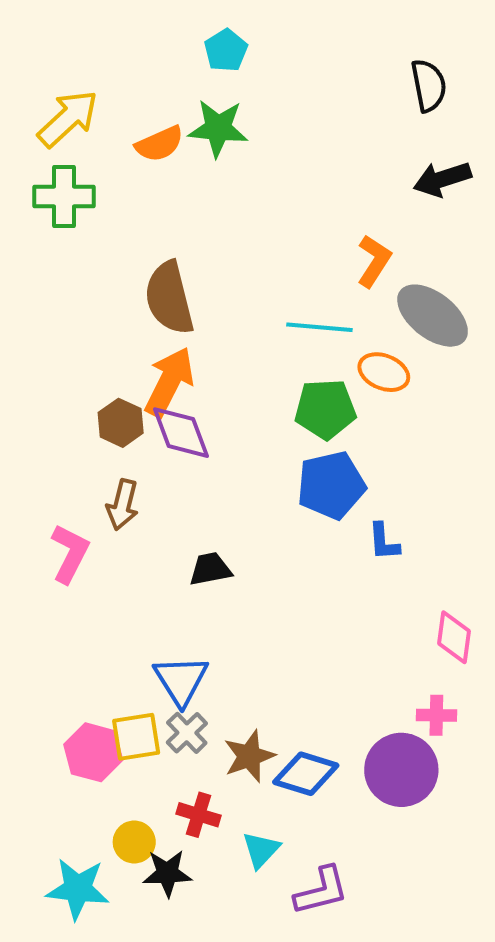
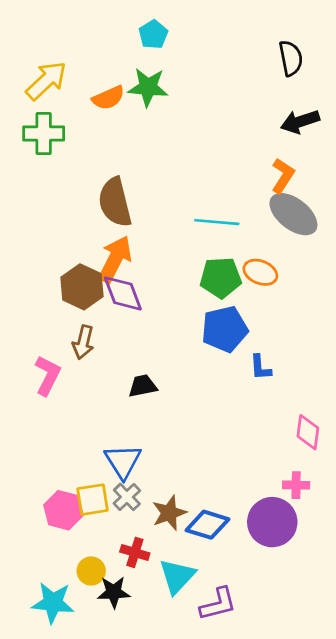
orange L-shape: (374, 261) -> (283, 176), moved
orange ellipse: (384, 372) -> (260, 272), moved
brown hexagon: (121, 423) -> (82, 287), size x1.4
cyan triangle: (261, 850) -> (177, 576), size x1.4

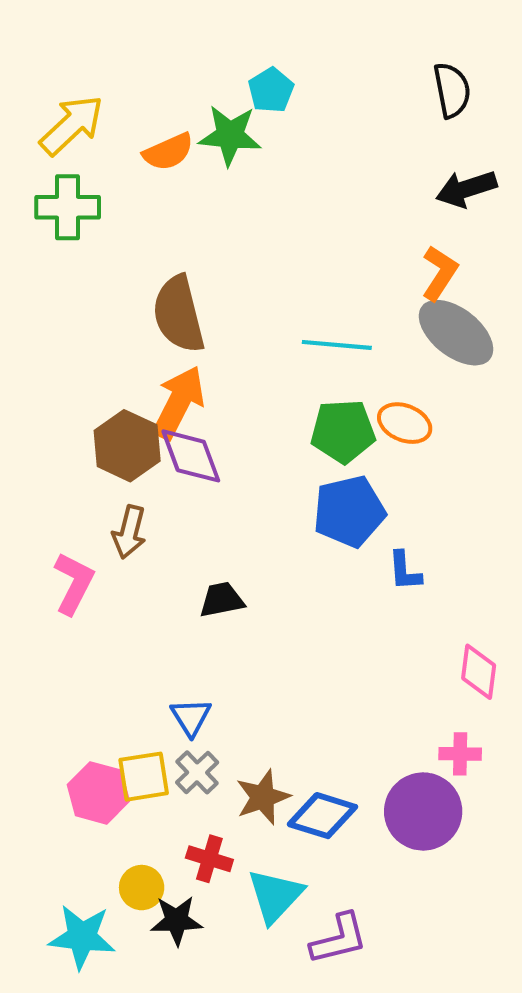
cyan pentagon: (153, 34) -> (271, 90), moved
blue triangle: (123, 461) -> (191, 717), size x0.7

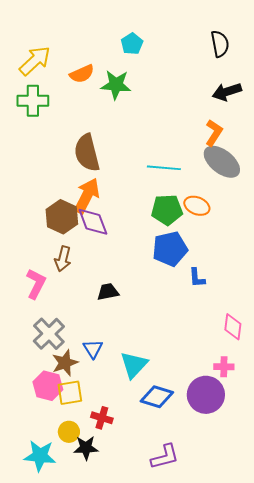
green star: (230, 135) -> (116, 85), moved
gray cross: (197, 772) -> (49, 334), moved, size x1.5
yellow square: (144, 777) -> (70, 393), moved
brown star: (263, 797) -> (65, 363), moved
cyan triangle: (275, 896) -> (134, 365), moved

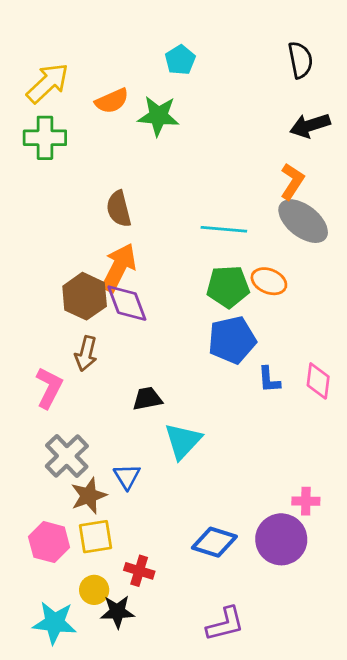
brown semicircle: (87, 153) -> (119, 209), size x0.7
pink diamond: (233, 327) -> (318, 381), moved
cyan triangle: (134, 365) -> (183, 441), moved
pink hexagon: (48, 386) -> (49, 542), moved

